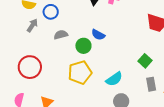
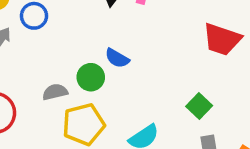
gray semicircle: (61, 35) -> (55, 92), moved

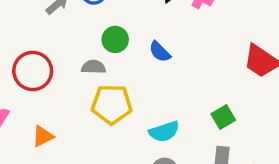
green circle: (91, 77) -> (115, 39), moved

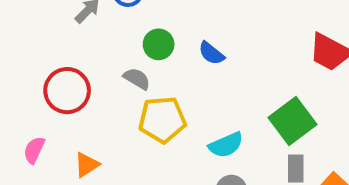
gray semicircle: (94, 67) -> (137, 79), turned 35
green square: (223, 117) -> (292, 121), size x1.6

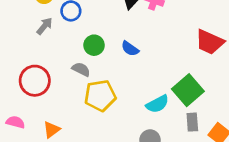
cyan semicircle: (226, 145) -> (157, 104), moved
pink semicircle: (34, 150) -> (15, 122), turned 84

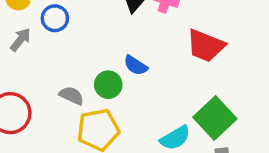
red trapezoid: (210, 42) -> (206, 46), moved
green circle: (94, 45) -> (108, 85), moved

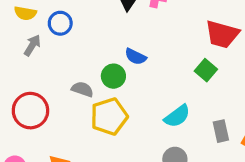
red trapezoid: (206, 46) -> (222, 34), moved
green square: (215, 118) -> (206, 70), moved, size x0.6

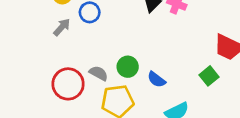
blue semicircle: (136, 57) -> (156, 79), moved
red circle: (30, 111) -> (68, 84), moved

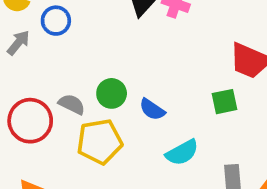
green square: (209, 76) -> (224, 102), turned 30

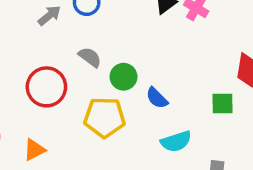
gray semicircle: (72, 104) -> (90, 57), moved

